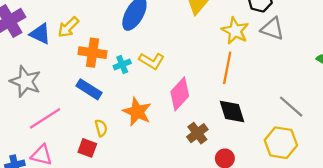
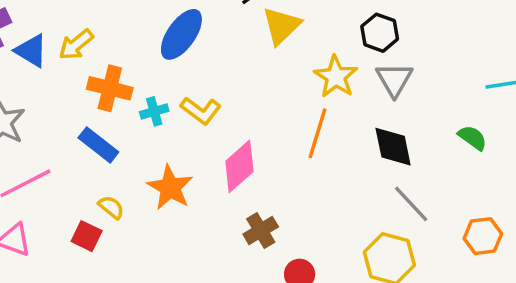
gray triangle: (272, 29) -> (394, 79), turned 35
black diamond: (232, 111) -> (393, 147), moved
yellow semicircle: (101, 128) -> (111, 207), turned -42

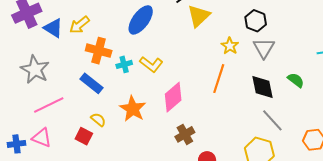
yellow star: (336, 77) -> (230, 46), size x0.7
green semicircle: (473, 138) -> (296, 80), moved

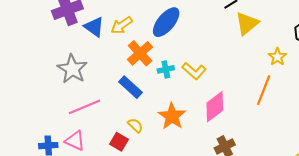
blue ellipse: (141, 20) -> (166, 22), moved
orange cross: (99, 51) -> (140, 53), turned 30

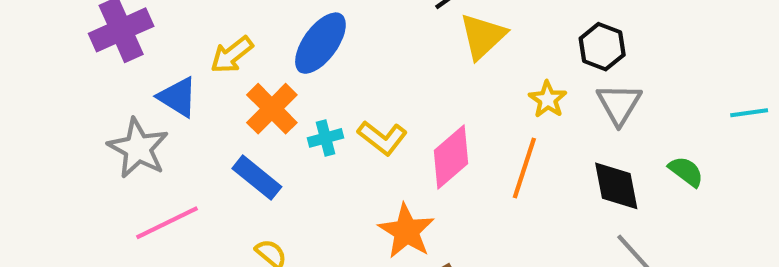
blue triangle: (94, 27) -> (178, 97), moved
pink diamond: (215, 107) -> (451, 157), moved
orange star: (172, 116) -> (406, 231), moved

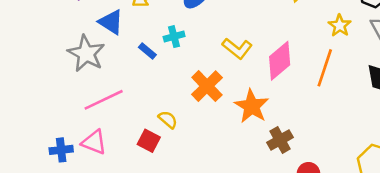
orange cross: (272, 109) -> (207, 86), moved
cyan cross: (326, 138) -> (174, 37), moved
blue rectangle: (257, 178) -> (147, 51), moved, size x0.6

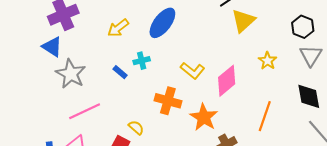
blue triangle: (111, 22) -> (52, 47), moved
yellow star: (340, 26) -> (268, 61), moved
orange line: (325, 68) -> (265, 116), moved
orange cross: (207, 86) -> (168, 101), turned -30

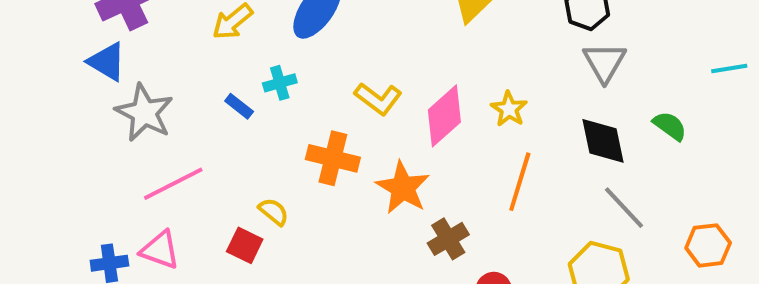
yellow star: (268, 61) -> (509, 109), moved

